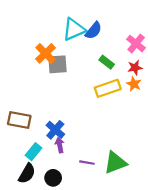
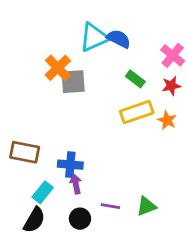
blue semicircle: (93, 30) -> (119, 39), turned -102
orange star: (134, 84) -> (167, 120), moved
blue cross: (55, 130) -> (70, 165), turned -36
green triangle: (115, 163) -> (146, 206), size x0.7
black circle: (53, 178) -> (80, 219), moved

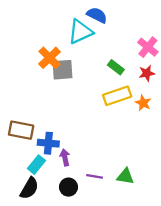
blue semicircle: (119, 39) -> (97, 15), moved
blue cross: (70, 165) -> (48, 143), moved
green triangle: (146, 206) -> (125, 176), turned 30

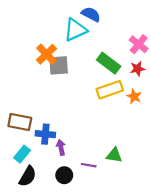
green rectangle: (116, 67) -> (109, 63), size x1.5
cyan rectangle: (36, 165) -> (22, 154), moved
green triangle: (125, 176) -> (114, 155), moved

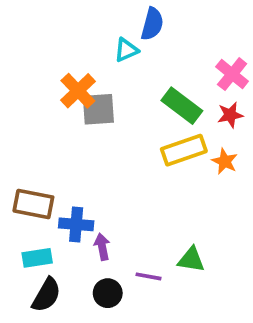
blue semicircle: (91, 14) -> (152, 24), turned 78
cyan triangle: (75, 30) -> (126, 50), size x0.6
cyan rectangle: (22, 154) -> (37, 258), turned 42

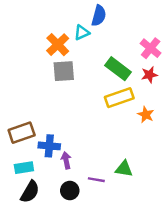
orange cross: (78, 91) -> (58, 45), moved
orange star: (225, 161) -> (146, 115), moved
brown rectangle: (33, 204) -> (22, 133), turned -30

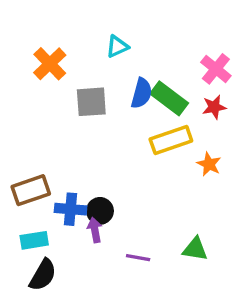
blue semicircle: (99, 16) -> (141, 93), moved
orange cross: (58, 45) -> (50, 64), moved
green triangle: (124, 169) -> (195, 249), moved
black circle: (70, 191) -> (100, 211), moved

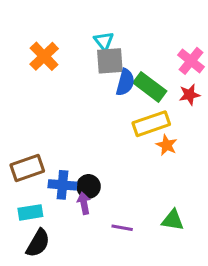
cyan triangle: (117, 46) -> (104, 41), turned -45
gray square: (91, 102) -> (110, 61), moved
orange star: (209, 164) -> (167, 145), moved

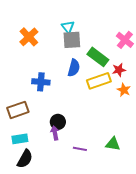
blue semicircle: (125, 82) -> (74, 68), moved
red star: (190, 95) -> (119, 70), moved
orange star: (167, 145) -> (124, 90), moved
blue cross: (62, 185) -> (41, 82), moved

